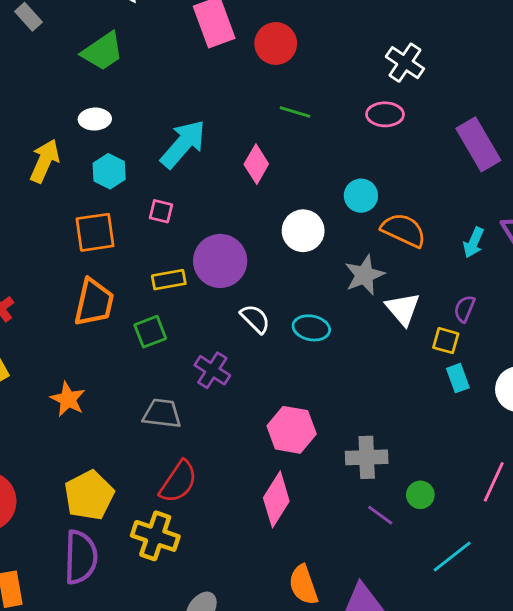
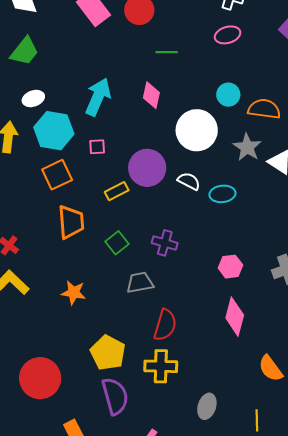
cyan hexagon: (109, 171) -> (54, 131), size x1.6
white circle: (303, 231) -> (197, 130), size x1.4
white semicircle: (255, 319) -> (189, 181), moved
green square: (150, 332) -> (117, 243), moved
pink hexagon: (292, 430) -> (230, 267), size x0.7

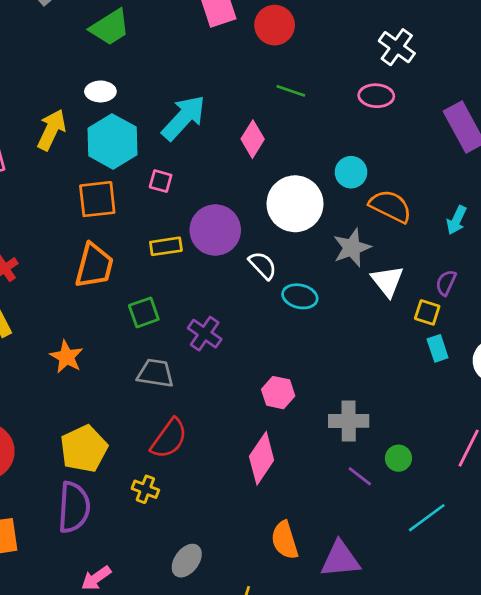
yellow cross: (161, 366) -> (145, 489), size x0.6

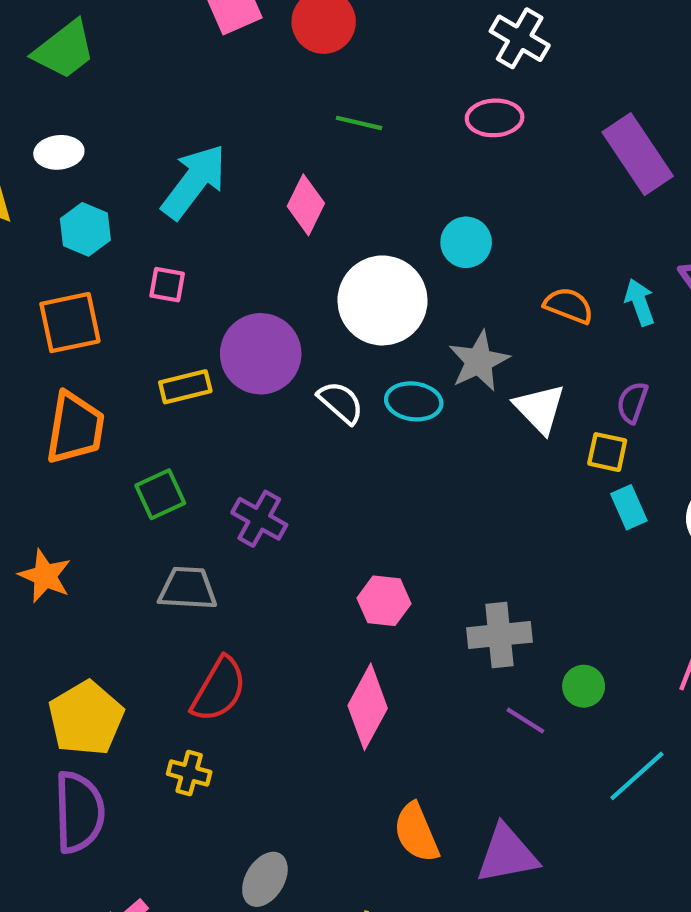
cyan hexagon: (113, 141) -> (85, 229), size x0.6
orange semicircle: (390, 206) -> (569, 306), moved, size x0.7
cyan arrow: (457, 220) -> (640, 302), turned 140
cyan ellipse: (300, 296) -> (414, 401), moved

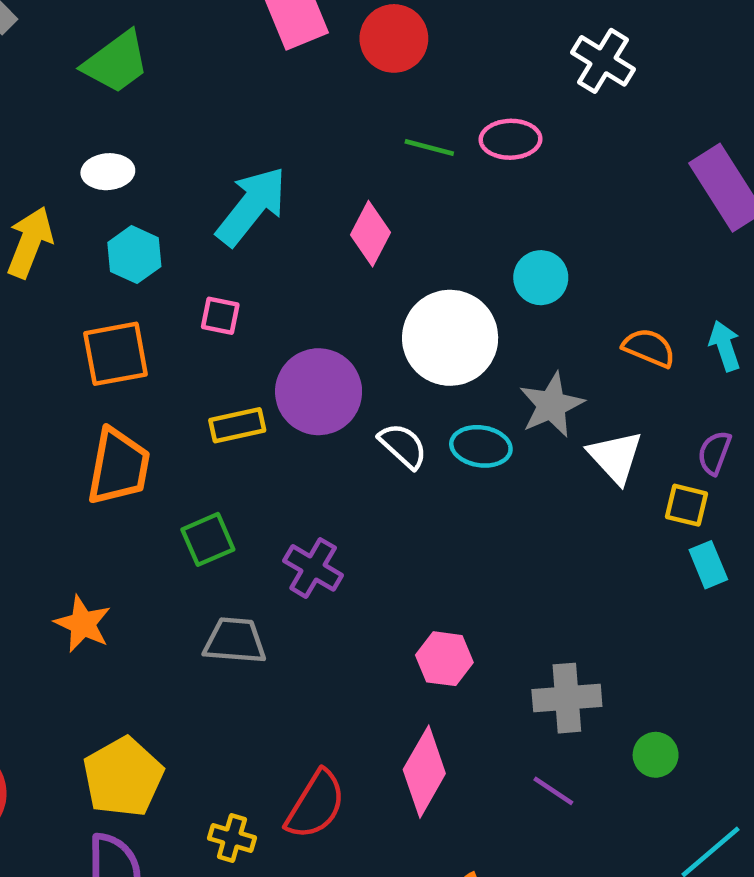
pink ellipse: (495, 118) -> (510, 139), moved
red semicircle: (219, 689) -> (316, 805), moved
purple line: (525, 720) -> (553, 791), moved

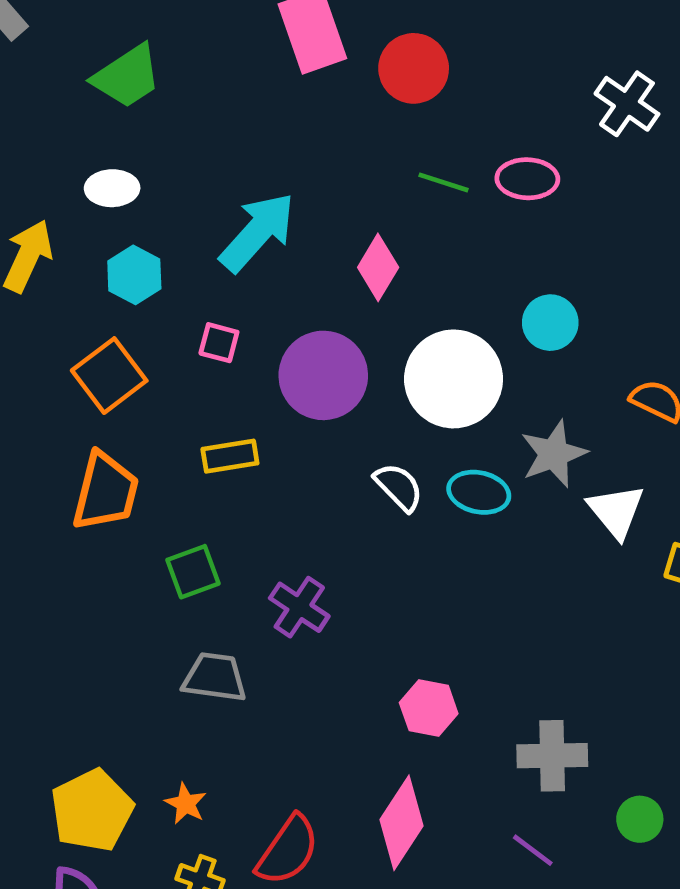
orange square: (116, 354) -> (109, 376), turned -30
purple circle: (319, 392) -> (323, 375), moved
orange star: (83, 624) -> (186, 804), moved, size x0.7

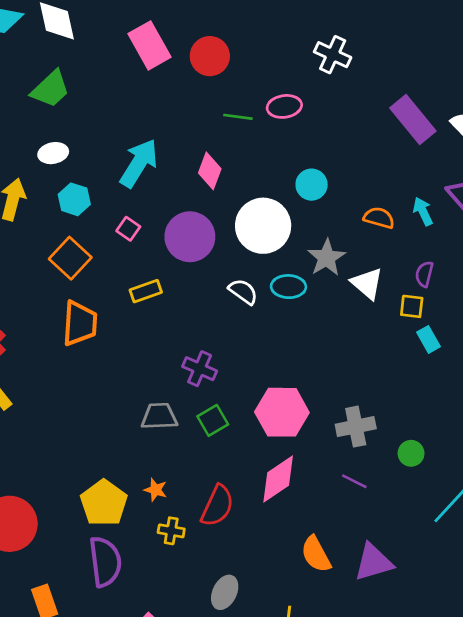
pink square: (219, 343) -> (128, 229), turned 30
green square: (193, 572) -> (213, 420), moved
pink hexagon: (429, 708) -> (282, 412), size x1.6
pink diamond: (401, 823) -> (278, 479), turned 33

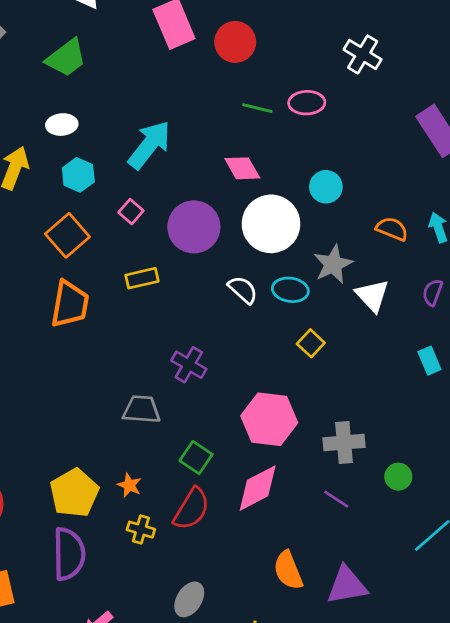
pink diamond: (210, 171) -> (242, 168), moved, turned -57
yellow square: (412, 306) -> (311, 343), moved, turned 30
green square: (213, 420) -> (196, 458), moved, turned -32

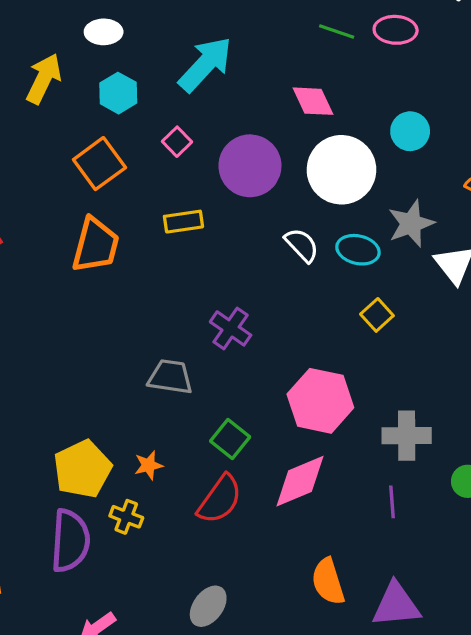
orange star: (129, 485) -> (148, 465), turned 30
purple line: (336, 499) -> (392, 502), turned 48
yellow cross: (141, 530) -> (126, 517), moved

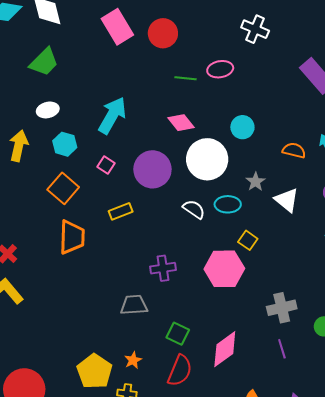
gray star: (411, 224) -> (256, 182), size x0.7
purple cross: (231, 328) -> (163, 268), turned -30
pink hexagon: (320, 401) -> (224, 269), moved

